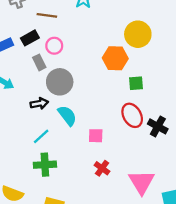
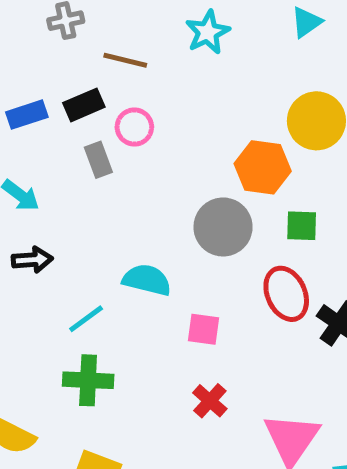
gray circle: (60, 82) -> (223, 227), moved
black arrow: (39, 103) -> (32, 260), moved
cyan semicircle: (67, 116) -> (147, 280), turned -45

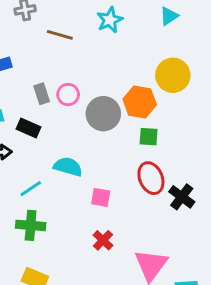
black rectangle: (84, 105) -> (28, 128), moved, turned 45
pink circle: (134, 127) -> (68, 95), moved
green square: (302, 226) -> (149, 137), moved
gray circle: (223, 227) -> (103, 114), moved

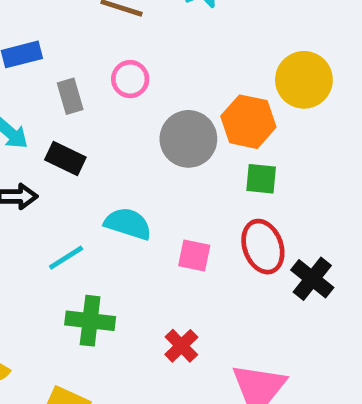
gray rectangle: (42, 94) -> (70, 96), moved
pink circle: (68, 95) -> (130, 79), moved
pink square: (101, 197) -> (194, 256), moved
green cross: (31, 225) -> (90, 321), moved

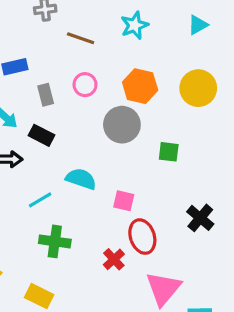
orange hexagon: (248, 122) -> (140, 86), moved
red ellipse: (263, 247) -> (142, 237), moved

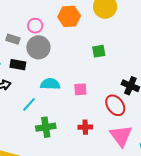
gray rectangle: (46, 95) -> (13, 39), turned -40
gray circle: (122, 125) -> (38, 47), moved
red ellipse: (142, 237) -> (115, 105), moved
red cross: (114, 259) -> (85, 127), turned -32

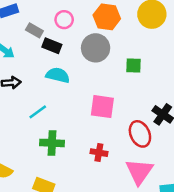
gray circle: (38, 47) -> (96, 48), moved
black rectangle: (18, 65) -> (52, 46), moved
cyan semicircle: (50, 84) -> (58, 75), moved
pink square: (80, 89) -> (102, 107), size x1.5

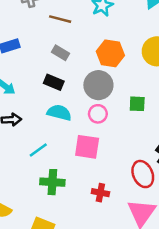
pink circle: (64, 20) -> (98, 114), moved
gray rectangle: (34, 30) -> (61, 53), moved
pink square: (102, 107) -> (87, 147), moved

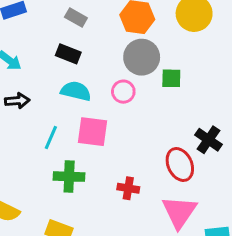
gray circle: (98, 85) -> (142, 57), moved
pink square: (87, 147) -> (92, 132), moved
cyan line: (38, 150) -> (51, 137), turned -30

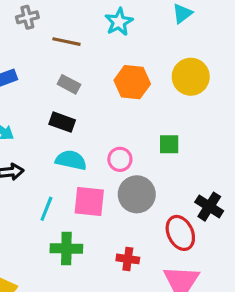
gray circle: (142, 57) -> (137, 194), moved

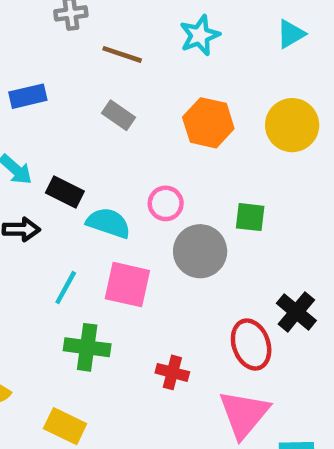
black rectangle: (62, 122) -> (65, 192), moved
pink circle: (120, 159) -> (166, 203), moved
gray circle: (137, 194) -> (200, 251), moved

